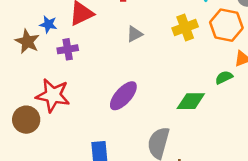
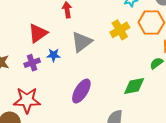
blue star: (48, 24) -> (54, 55), moved
gray triangle: (135, 34) -> (82, 42), size x1.6

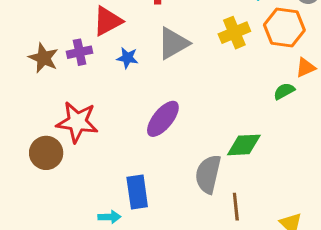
purple cross: (32, 63) -> (80, 52), moved
green diamond: (134, 86) -> (244, 145), moved

